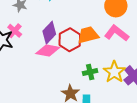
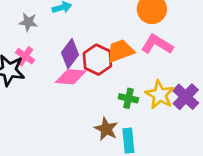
green cross: (90, 72) -> (128, 98), turned 32

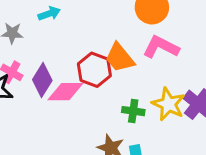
orange trapezoid: (120, 51) -> (120, 58), turned -104
purple diamond: (70, 54) -> (42, 80), moved

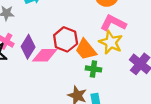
orange trapezoid: (120, 58) -> (86, 50), moved
yellow star: (168, 104) -> (111, 42), moved

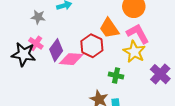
pink L-shape: (113, 23) -> (138, 34), turned 30
orange trapezoid: (86, 50) -> (109, 28), moved

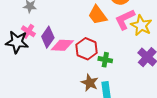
pink L-shape: (138, 34) -> (125, 19), turned -85
red hexagon: (92, 46) -> (87, 49), moved
yellow star: (134, 52) -> (141, 25), moved

